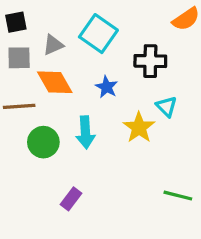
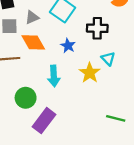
green circle: (43, 142) -> (26, 98), moved
purple rectangle: (71, 199) -> (44, 121), size x1.6

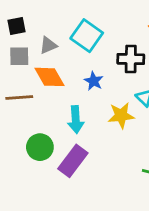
yellow star: (90, 73) -> (121, 115), turned 30
purple rectangle: (44, 121) -> (73, 161), moved

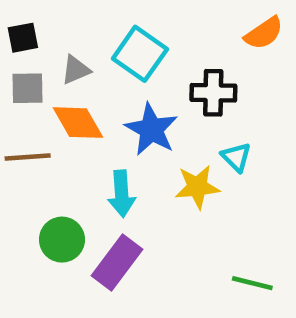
blue star: (94, 81) -> (151, 129), size x1.6

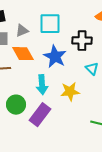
cyan square: (140, 54) -> (50, 24), turned -35
yellow star: (197, 187) -> (70, 92), moved

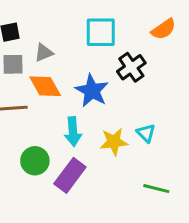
cyan square: (50, 24) -> (101, 32), moved
black cross: (82, 41) -> (131, 67), turned -36
cyan triangle: (92, 69) -> (146, 133), moved

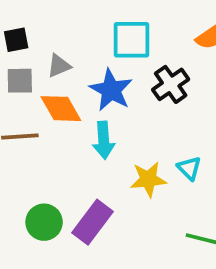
blue star: (92, 91) -> (111, 90), moved
cyan arrow: (73, 132) -> (104, 140), moved
green circle: (35, 161) -> (44, 222), moved

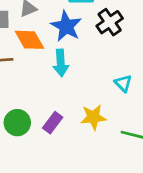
yellow star: (148, 179) -> (93, 117), moved
purple rectangle: (92, 222) -> (53, 123), size x0.7

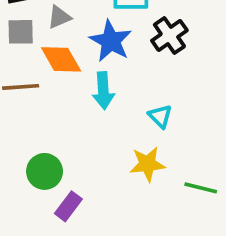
cyan triangle: (123, 83) -> (160, 116), moved
purple rectangle: (53, 123) -> (68, 206), moved

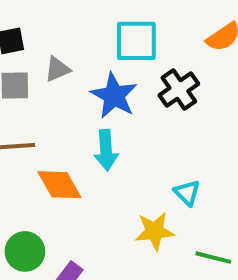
orange diamond: (61, 59) -> (59, 185), moved
cyan triangle: (160, 116) -> (187, 193), moved
green circle: (45, 171) -> (25, 251), moved

